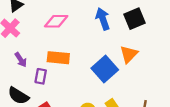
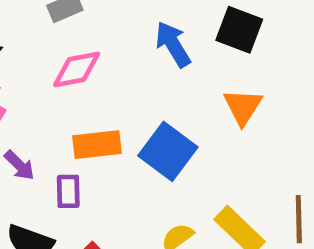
black square: (135, 19) -> (239, 30), turned -35
blue square: (105, 69) -> (168, 151), moved

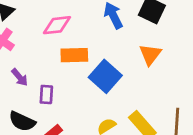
orange rectangle: (97, 145) -> (74, 55), moved

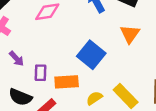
orange rectangle: (74, 55) -> (67, 82), moved

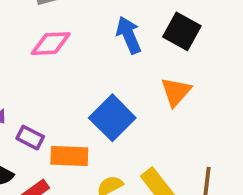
purple rectangle: (41, 73) -> (30, 138), turned -70

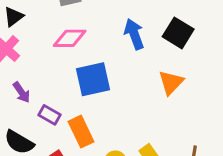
blue square: (112, 118) -> (93, 79), moved, turned 30
orange rectangle: (69, 156) -> (81, 132), turned 60

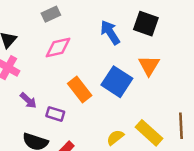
blue square: (93, 79) -> (117, 82), moved, turned -32
orange rectangle: (81, 132) -> (80, 89), moved

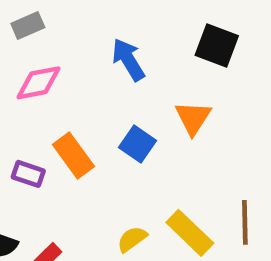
black square: (146, 24) -> (217, 45), moved
blue square: (117, 82) -> (137, 144), size x0.7
purple rectangle: (55, 114) -> (28, 174), moved

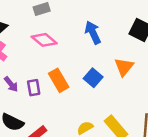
pink diamond: (39, 83) -> (44, 40), turned 45
purple rectangle: (28, 174) -> (34, 88), turned 56

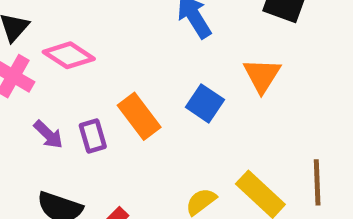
pink diamond: (44, 40) -> (69, 55), moved

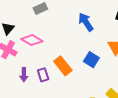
purple arrow: (48, 135) -> (24, 75), turned 48

